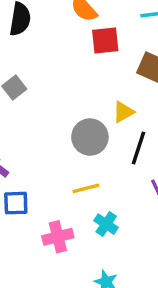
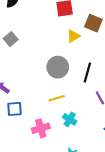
yellow triangle: (123, 112) -> (73, 36), moved

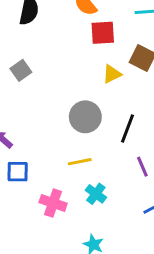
pink cross: (41, 128) -> (53, 203), turned 30

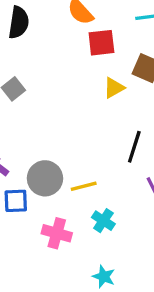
gray circle: (85, 117) -> (45, 178), moved

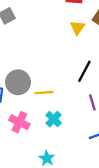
yellow triangle: (114, 88) -> (77, 28), turned -35

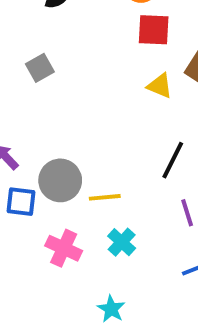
yellow triangle: (77, 28) -> (160, 86), turned -42

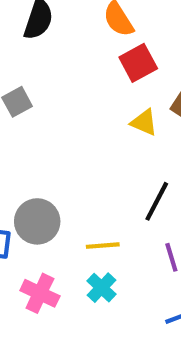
red square: (154, 30) -> (138, 63), turned -32
yellow line: (105, 197) -> (103, 246), moved

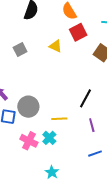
yellow triangle: (144, 122) -> (56, 46), moved
cyan cross: (102, 288) -> (49, 138), moved

